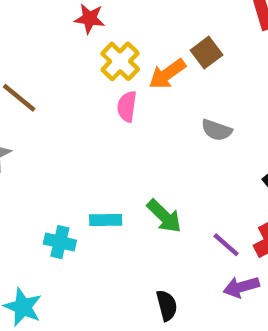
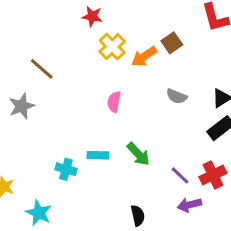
pink semicircle: (127, 106) -> (114, 102), moved

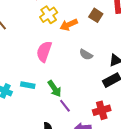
brown square: (172, 43) -> (96, 15), moved, turned -32
pink semicircle: (114, 102) -> (44, 51), size x1.5
purple line: (180, 175) -> (65, 106), moved

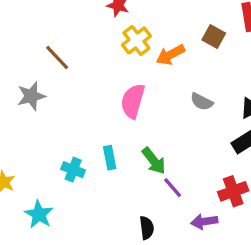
cyan rectangle: (28, 85) -> (110, 158), turned 72

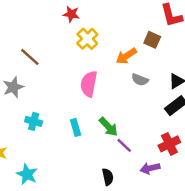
brown square: (214, 36) -> (152, 40), moved
orange arrow: (170, 55) -> (126, 56), moved
cyan cross: (73, 170) -> (34, 121), moved

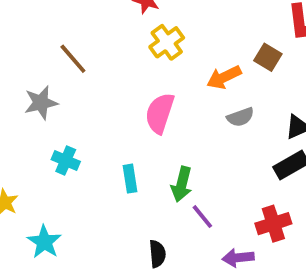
gray semicircle: (140, 80) -> (240, 117), turned -49
green arrow: (108, 127) -> (182, 184), turned 50
black semicircle: (108, 177) -> (157, 254), moved

